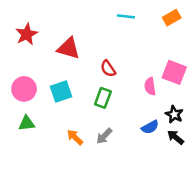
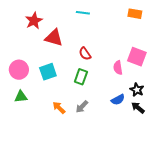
cyan line: (126, 16) -> (83, 13), moved
orange rectangle: (172, 18) -> (135, 14), turned 40
red star: (27, 34) -> (34, 21), moved

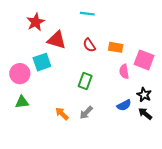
orange rectangle: (135, 14) -> (116, 47), moved
red semicircle: (85, 54) -> (89, 45), moved
cyan square: (48, 72) -> (42, 62), moved

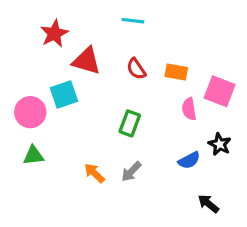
black arrow: (145, 114) -> (208, 204), moved

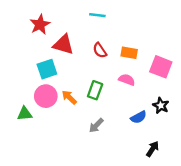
pink semicircle: (189, 109) -> (127, 80), moved, turned 119
pink circle: (30, 112) -> (46, 96), moved
orange arrow: (94, 173) -> (69, 97), moved
black arrow: (208, 204) -> (153, 149), turned 84

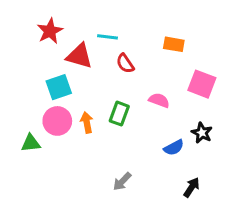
cyan line: (97, 15) -> (107, 37), moved
orange rectangle: (129, 53) -> (174, 44), moved
orange arrow: (69, 97) -> (87, 122), turned 35
gray arrow: (96, 125) -> (122, 181), moved

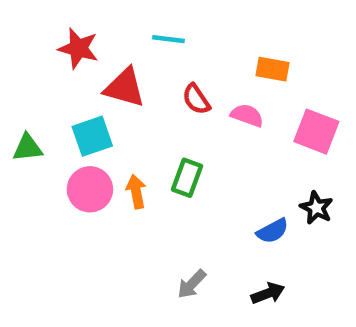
red star: (50, 31) -> (78, 48), turned -30
cyan line: (107, 37) -> (169, 39), moved
pink semicircle: (159, 100) -> (247, 115), moved
green triangle: (31, 143) -> (28, 148), moved
black arrow: (192, 187) -> (268, 293), moved, turned 36

